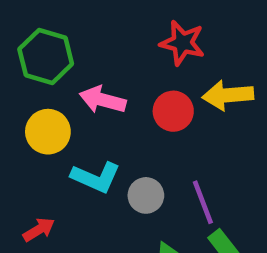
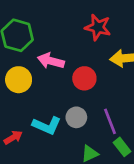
red circle: (173, 111) -> (84, 78), moved
cyan L-shape: (96, 177) -> (47, 125), moved

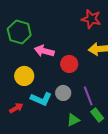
red star: (98, 27) -> (91, 19), moved
yellow circle: (19, 80) -> (24, 76), moved

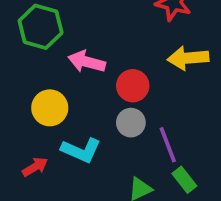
gray circle: (63, 93) -> (131, 123), moved

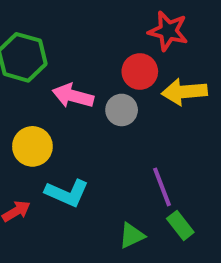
red circle: (133, 86) -> (140, 72), moved
gray circle: (131, 123) -> (122, 110), moved

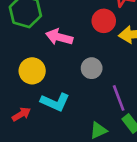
gray circle: (122, 110) -> (92, 68), moved

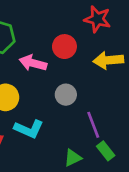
red circle: (104, 21) -> (64, 47), moved

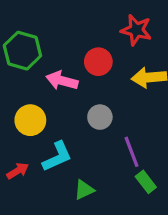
cyan L-shape: (29, 129) -> (57, 157), turned -48
green triangle: (73, 158) -> (84, 190), moved

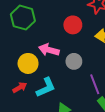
pink arrow: (62, 81) -> (49, 50), moved
red arrow: (18, 171) -> (20, 87), moved

